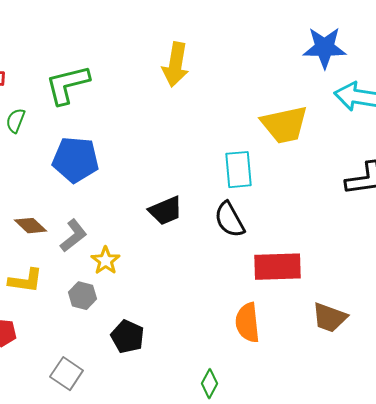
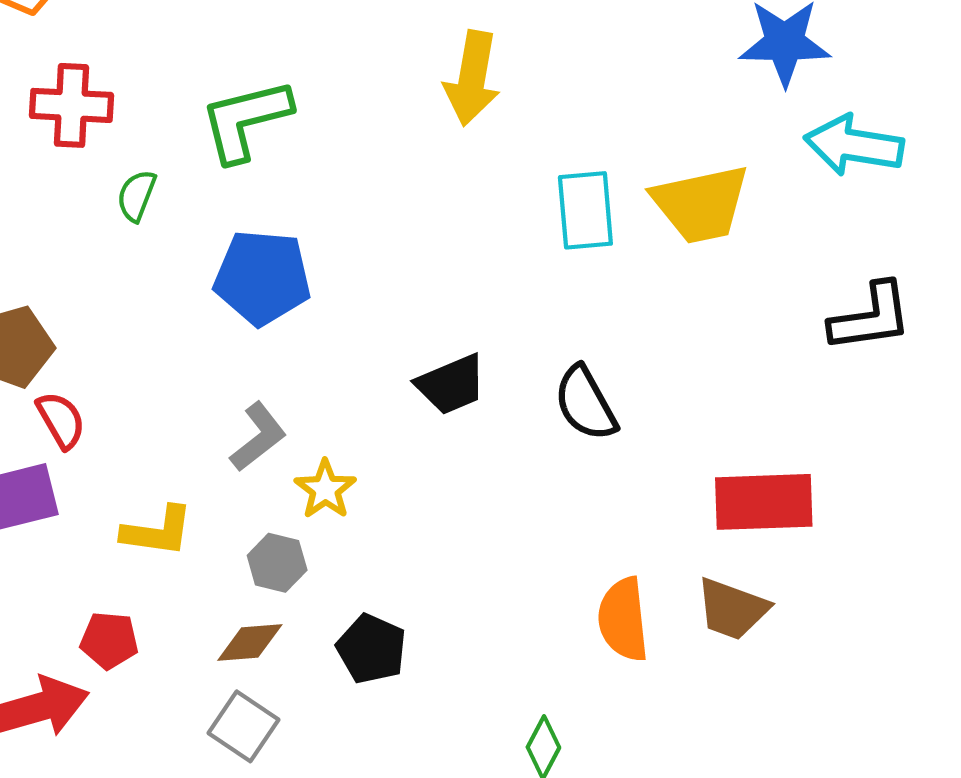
cyan rectangle: (239, 170) -> (585, 210), moved
brown diamond: (31, 226) -> (250, 642), moved, turned -48
red rectangle: (278, 267) -> (764, 502), moved
brown trapezoid: (330, 318) -> (732, 609), moved

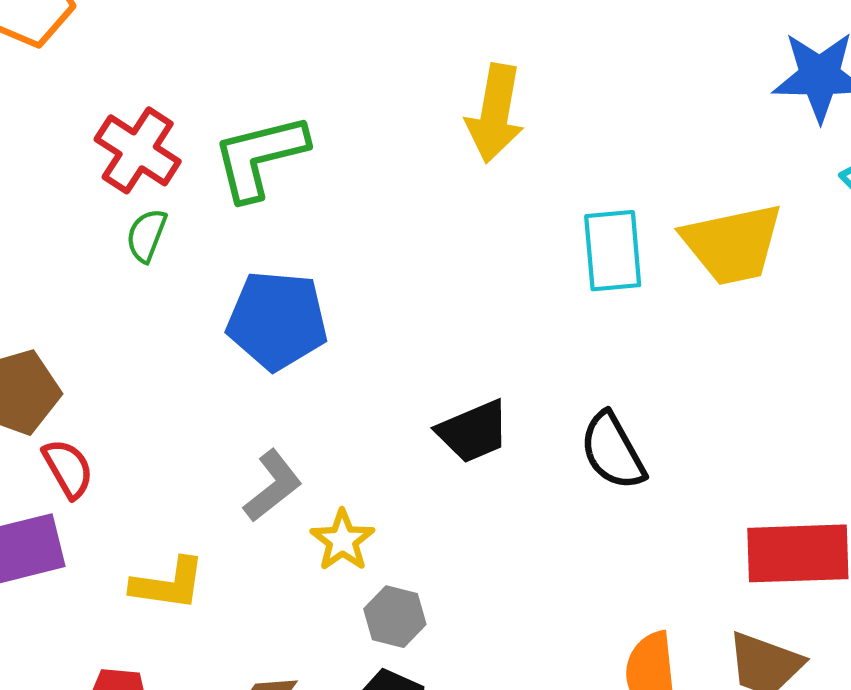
red cross: (71, 105) -> (138, 150), moved, turned 30
gray hexagon: (277, 563) -> (395, 617), moved

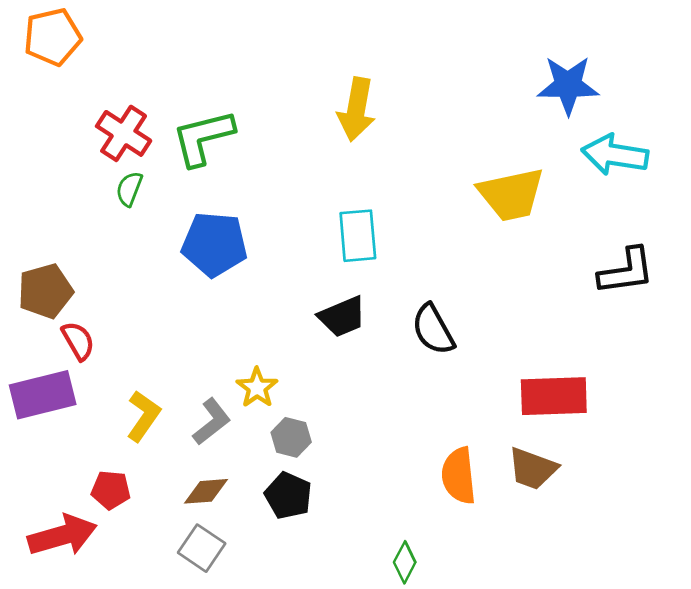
cyan rectangle: (613, 251) -> (358, 236), moved
gray L-shape: (273, 486) -> (212, 422), moved
yellow L-shape: (168, 584) -> (143, 416), turned -63

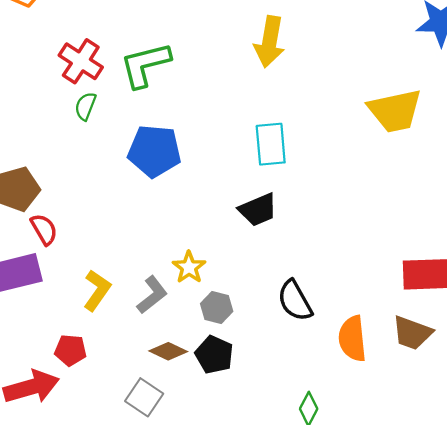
black semicircle: (433, 329) -> (295, 301), moved
brown diamond: (206, 491) -> (168, 351), moved, turned 30

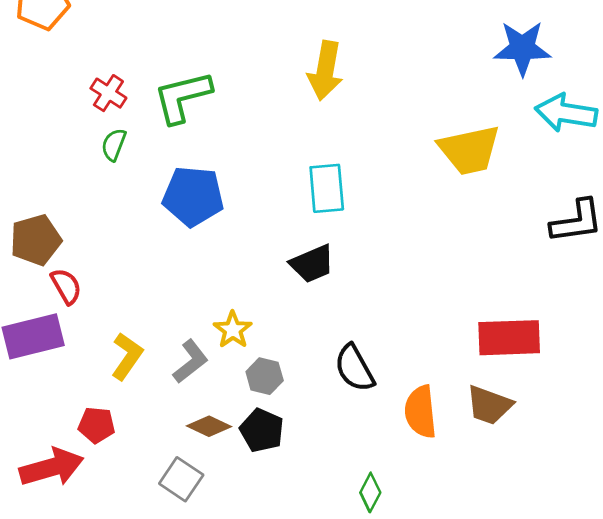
red cross: (81, 61) -> (108, 93), size x0.7

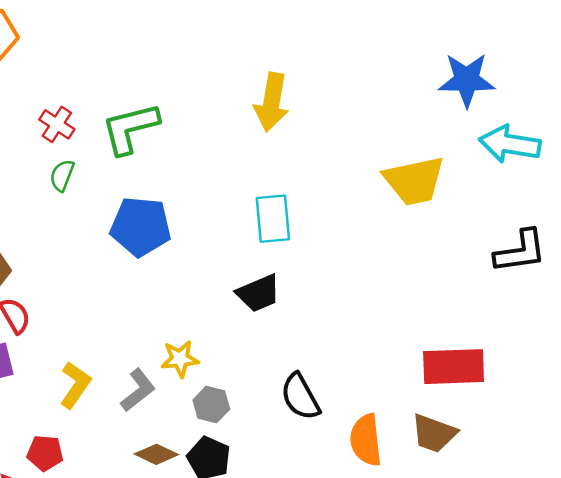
yellow star: (233, 330) -> (180, 359), turned 30

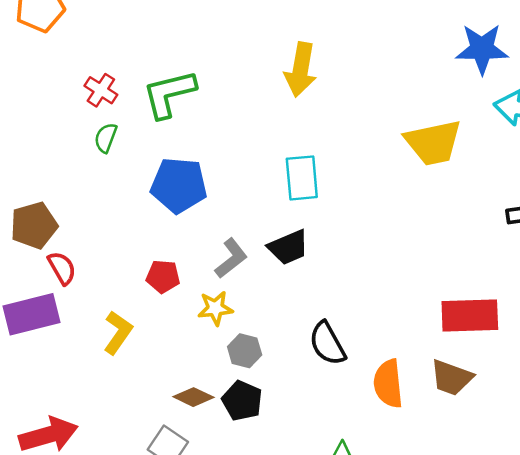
gray L-shape: (138, 390) -> (231, 258), moved
red pentagon: (45, 453) -> (163, 277), moved

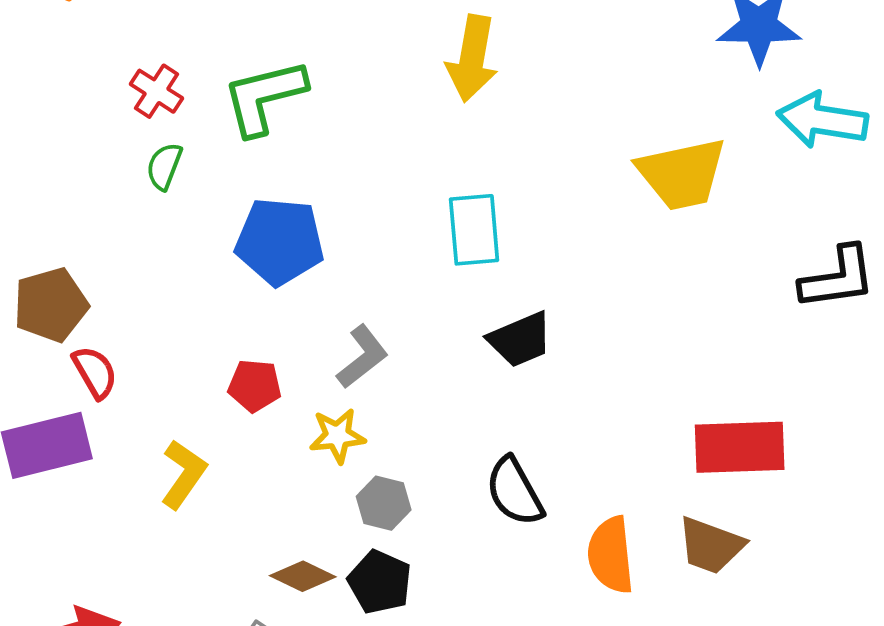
black trapezoid: (288, 247) -> (520, 339), moved

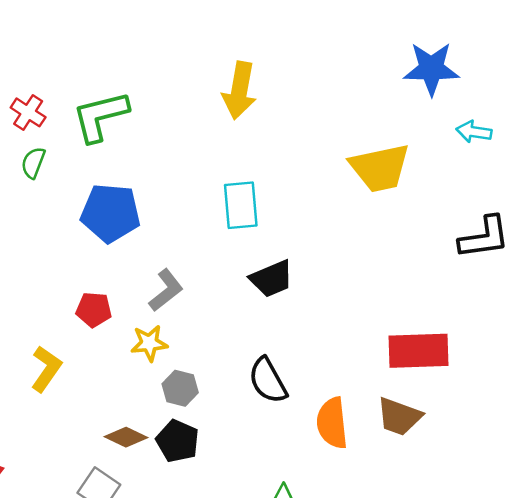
cyan arrow: (822, 120) -> (474, 132), size x0.6

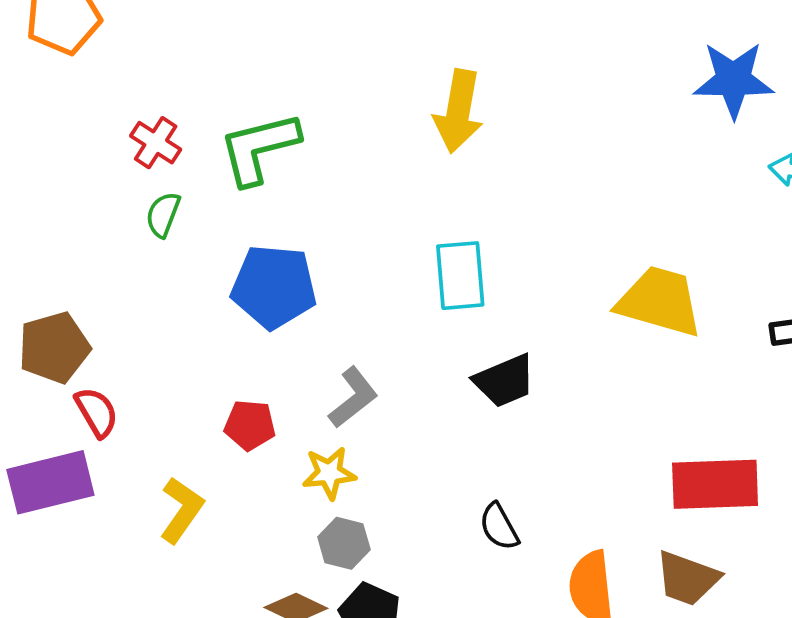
yellow trapezoid: (380, 168) -> (660, 301), moved, turned -152
black semicircle: (268, 380) -> (499, 527), size x0.7
gray hexagon: (180, 388) -> (344, 543), moved

